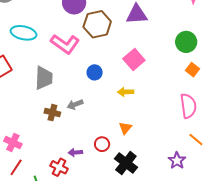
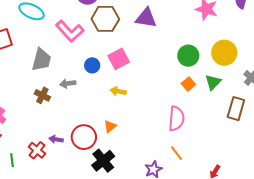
pink square: (134, 59) -> (119, 59), moved
gray arrow: (75, 104) -> (68, 84), moved
red circle: (102, 144) -> (84, 137), size x1.6

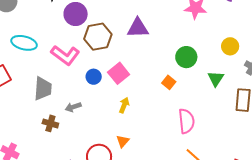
yellow circle: (224, 53) -> (230, 46), moved, size x0.7
blue circle: (92, 65) -> (94, 77), moved
orange square: (188, 84) -> (169, 82), moved
yellow arrow: (118, 91) -> (124, 105), turned 112

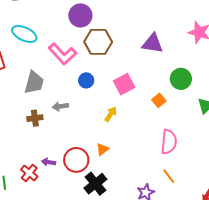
purple triangle: (138, 28) -> (153, 43), moved
pink square: (119, 73) -> (124, 84), moved
brown cross: (50, 123) -> (35, 118), turned -35

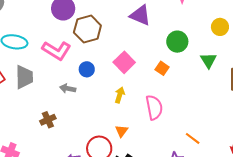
purple triangle: (153, 43) -> (140, 15), turned 30
gray trapezoid: (34, 82) -> (24, 77), moved
gray arrow: (60, 106) -> (68, 88), moved, turned 35
pink semicircle: (169, 142) -> (154, 107), moved

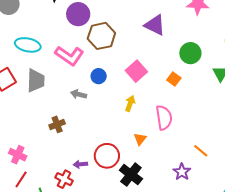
orange triangle: (121, 131) -> (140, 139), moved

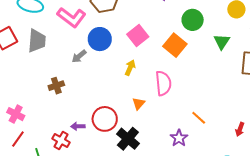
blue circle: (99, 76) -> (100, 39), size x1.5
orange square: (174, 79) -> (175, 45), size x1.6
gray arrow: (79, 94) -> (79, 56), turned -56

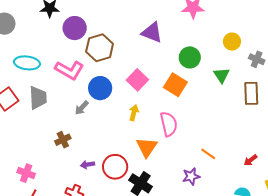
orange triangle: (139, 104) -> (147, 147), size x1.6
purple arrow: (78, 126) -> (88, 165), moved
red arrow: (240, 129) -> (250, 160), turned 40
purple star: (179, 138) -> (191, 176), turned 30

